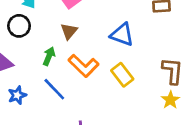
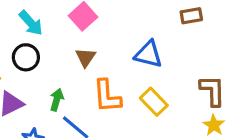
green arrow: (49, 56) -> (57, 100), moved
orange L-shape: (84, 66) -> (107, 96), turned 48

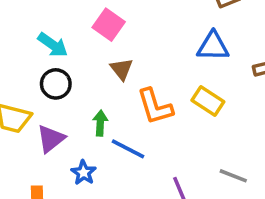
blue triangle: (148, 54) -> (213, 46), moved

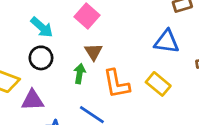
green arrow: (100, 123) -> (80, 74), moved
purple triangle: (51, 139) -> (32, 100), turned 30

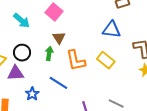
black circle: (41, 58) -> (22, 53), moved

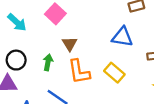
brown triangle: (59, 38) -> (70, 44), moved

